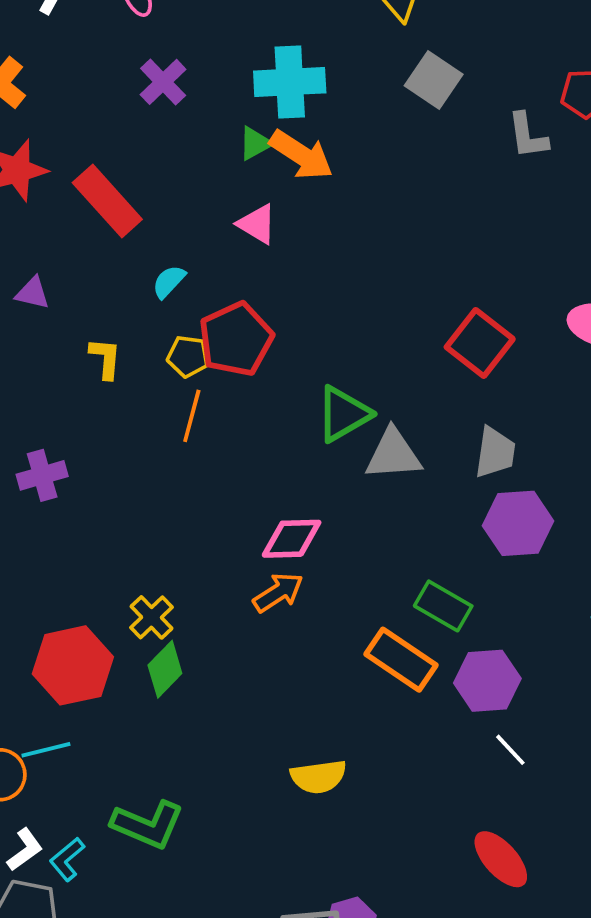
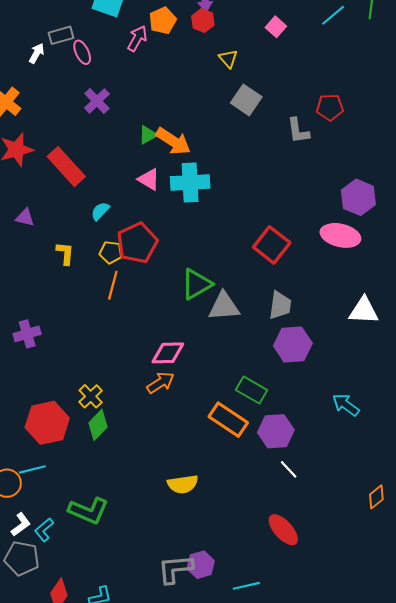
cyan cross: (290, 82) -> (190, 182), moved
purple cross: (42, 475) -> (27, 334), moved

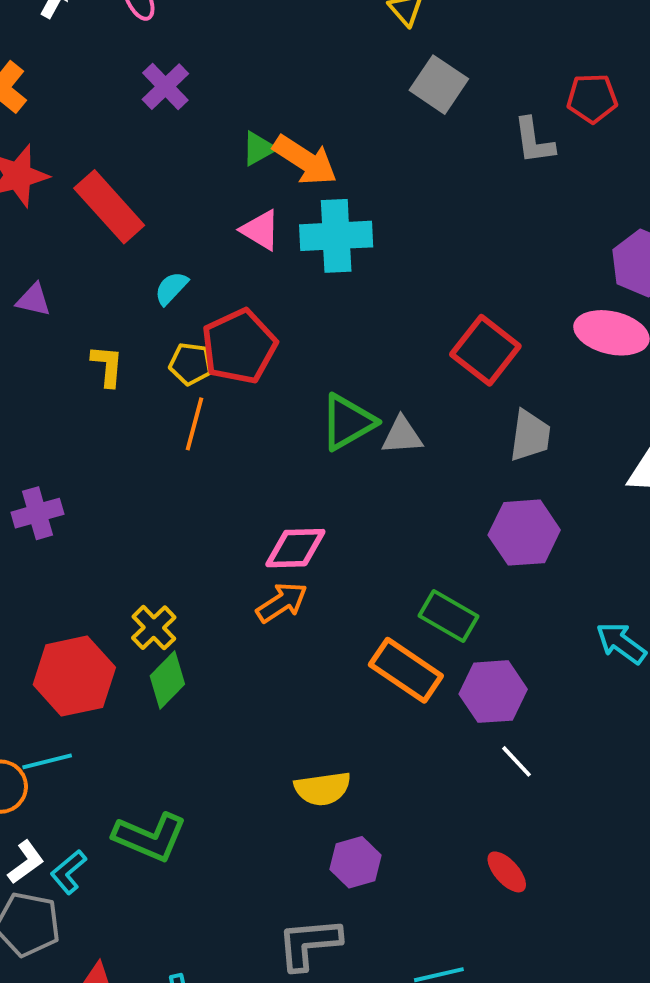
gray trapezoid: (280, 305) -> (530, 436), moved
gray triangle: (224, 306) -> (402, 436), moved, size x0.7
red ellipse: (283, 530) -> (507, 872), size x0.7
purple hexagon: (201, 565) -> (355, 862), moved

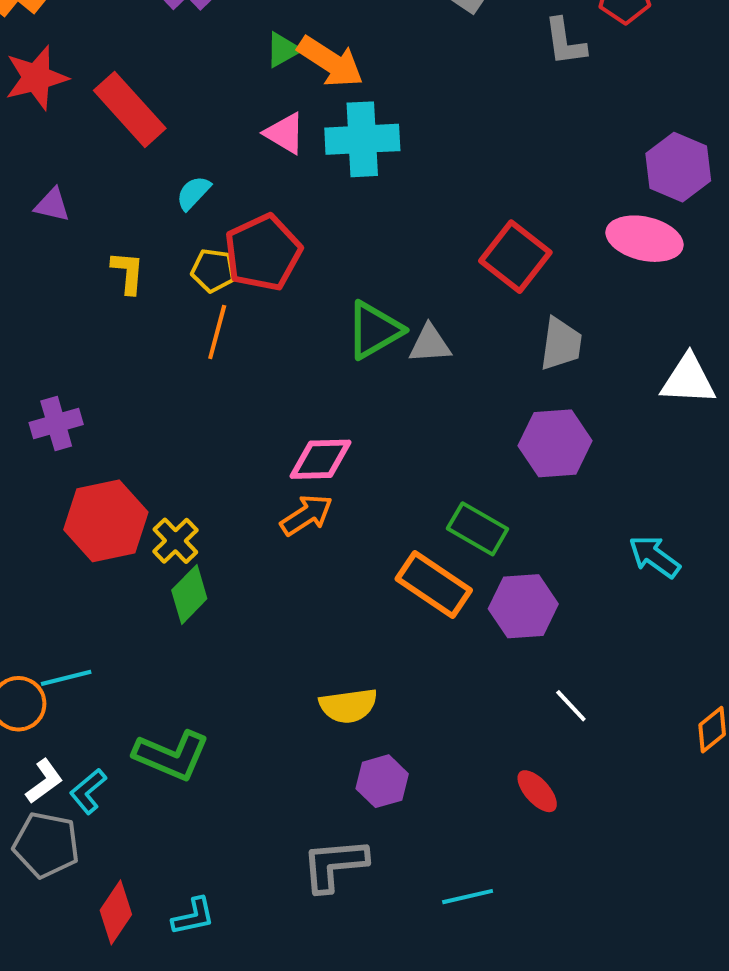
red hexagon: (74, 676) -> (106, 521), moved
white line: (516, 761) -> (571, 706), moved

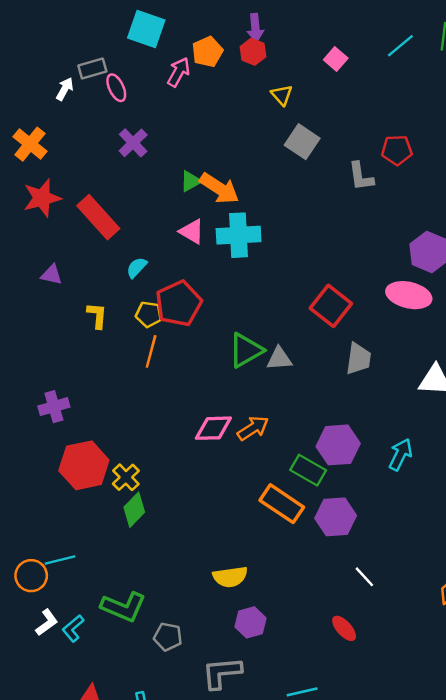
purple hexagon: (555, 443) -> (338, 445), moved
orange arrow: (307, 515) -> (253, 428), moved
cyan arrow: (654, 557) -> (400, 455), moved, turned 80
gray pentagon: (46, 845) -> (168, 637), moved, size x0.7

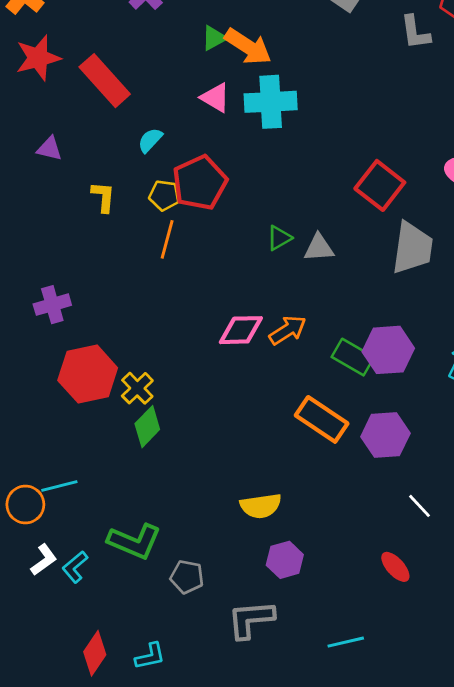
green triangle: (246, 350) -> (279, 238), size x0.6
gray trapezoid: (358, 359) -> (412, 248), size x1.4
green rectangle: (308, 470) -> (353, 357), moved

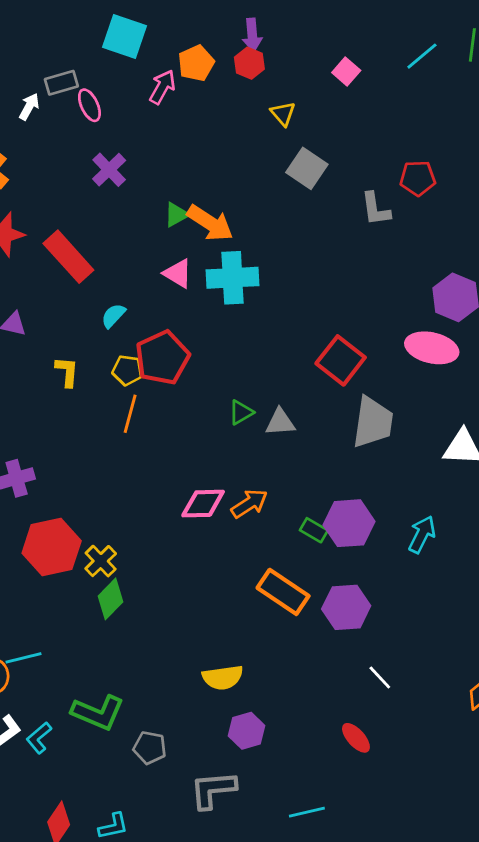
green rectangle: (353, 357) -> (314, 530), size x0.7

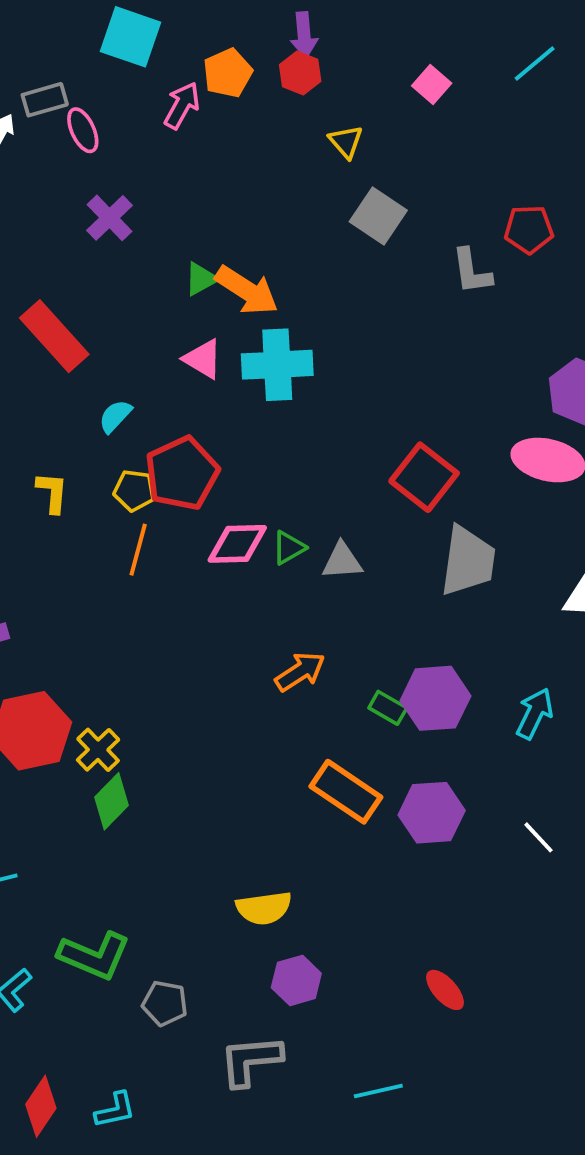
pink diamond: (203, 504) -> (237, 544), moved
white line: (380, 677) -> (538, 837), moved

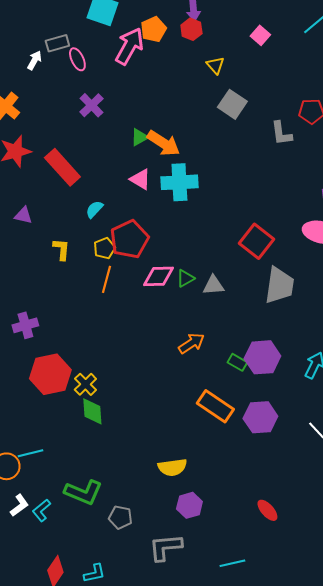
pink arrow: (182, 105) -> (129, 46), size x1.5
yellow pentagon: (134, 491) -> (104, 248), turned -30
green diamond: (111, 801) -> (92, 411), turned -48

